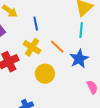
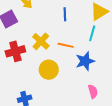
blue line: (36, 23) -> (65, 14), moved
orange line: (57, 47) -> (66, 45), turned -42

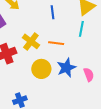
blue star: (85, 61) -> (66, 68), moved
pink semicircle: (93, 91) -> (89, 75), moved

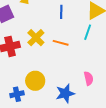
blue star: (66, 68) -> (65, 93), moved
yellow circle: (41, 69) -> (35, 81), moved

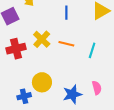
cyan line: (88, 32) -> (92, 50), moved
pink semicircle: (89, 78) -> (97, 88), moved

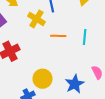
yellow cross: (42, 39) -> (36, 19), moved

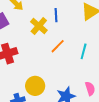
orange line: (58, 36) -> (58, 46), turned -56

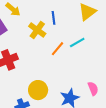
cyan line: (84, 51) -> (77, 42), moved, turned 49

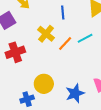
yellow cross: (37, 30) -> (46, 34), moved

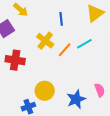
red cross: (15, 52) -> (15, 60), turned 30

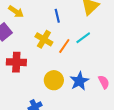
yellow circle: (45, 91) -> (54, 80), moved
blue star: (76, 99) -> (79, 81), moved

